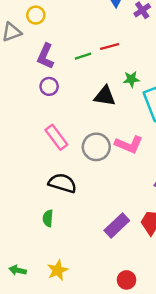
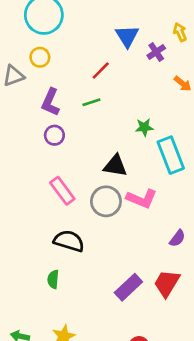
red line: (110, 47) -> (101, 70), moved, turned -30
black triangle: (105, 96) -> (115, 166), moved

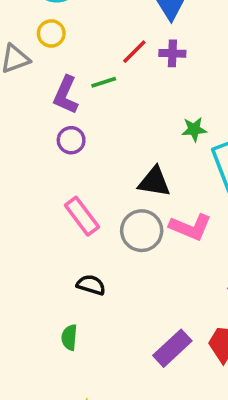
purple cross: (156, 52) -> (172, 53), moved, turned 36
green line: (91, 102) -> (104, 82), moved
black semicircle: (69, 241) -> (91, 285), size x0.7

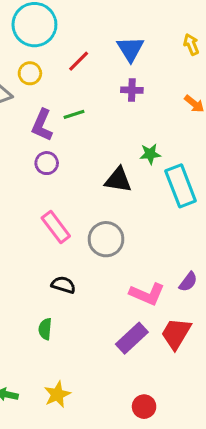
red line: (134, 52) -> (79, 61), moved
black triangle: (154, 182) -> (118, 180), moved
pink L-shape: (190, 227) -> (147, 294), moved

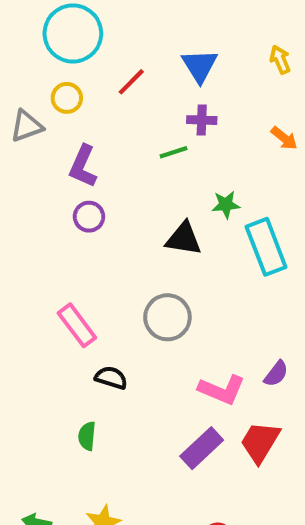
green line: (74, 114) -> (174, 152), moved
pink rectangle: (56, 227) -> (77, 325), moved

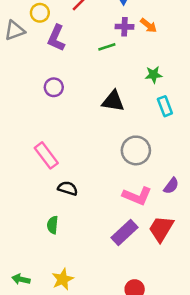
orange arrow: (284, 138) -> (149, 25), moved
purple L-shape: (83, 166) -> (56, 38), moved
green star: (226, 205) -> (154, 75), moved
cyan rectangle: (266, 247) -> (165, 106), size x0.6
gray circle: (167, 317) -> (136, 150), moved

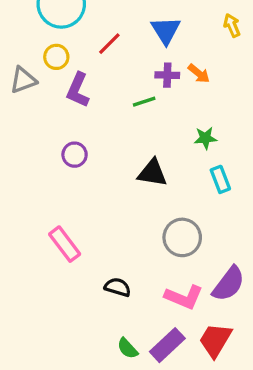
purple semicircle: (171, 186) -> (229, 284), size x1.6
black semicircle: (68, 188) -> (118, 287), moved
green semicircle: (53, 225) -> (128, 348), moved, turned -48

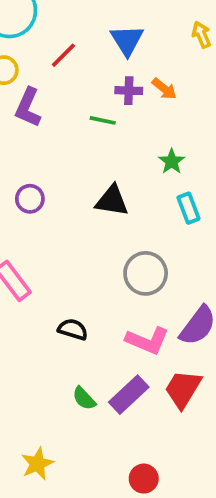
green line: (144, 102) -> (103, 120), turned 30
green star: (205, 138) -> (172, 161), turned -30
purple circle: (75, 155) -> (30, 199), moved

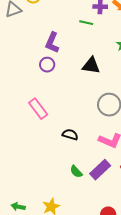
purple L-shape: (28, 107) -> (52, 43), moved

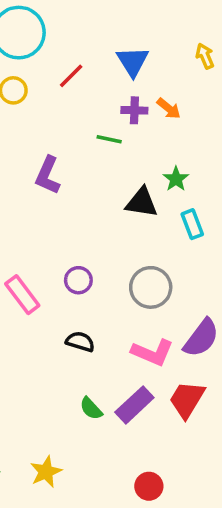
purple circle: (47, 65) -> (78, 280), moved
black triangle: (91, 66) -> (142, 202), moved

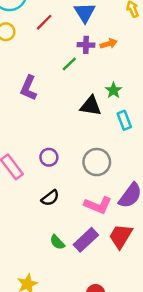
orange arrow: (169, 108) -> (109, 44), turned -56
green line: (109, 139) -> (69, 64), turned -56
black semicircle: (80, 342) -> (50, 198), turned 126

